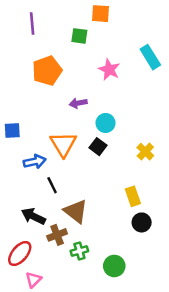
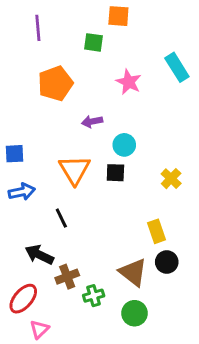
black square: (98, 147) -> (115, 173), turned -35
blue arrow: (35, 162) -> (22, 192), moved
brown triangle: (76, 211) -> (133, 272), moved

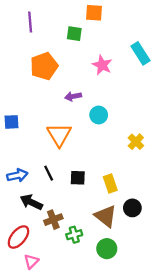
black square: (115, 173) -> (78, 178), moved
blue arrow: (22, 192) -> (17, 175), moved
yellow rectangle: (156, 231) -> (110, 184), moved

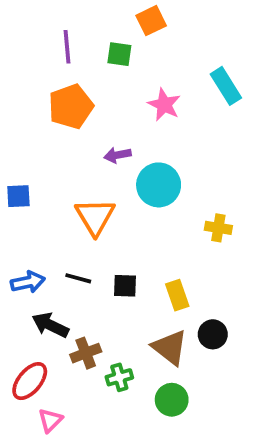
orange square: (94, 13) -> (151, 21), turned -30
purple line: (30, 22) -> (67, 47), moved
cyan circle: (99, 115) -> (159, 185), size x1.5
yellow cross: (136, 142) -> (218, 228), turned -35
black line: (49, 173) -> (78, 278), turned -49

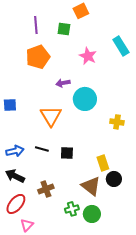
yellow rectangle: (177, 295) -> (103, 163), moved
black arrow: (50, 325) -> (15, 176), moved
green cross: (119, 377) -> (72, 209), moved

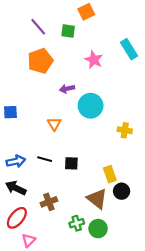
purple line: (36, 25) -> (38, 27), turned -36
orange triangle: (51, 116) -> (54, 124), size x0.6

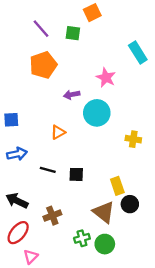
pink star: (94, 60) -> (106, 78), moved
orange triangle: (54, 124) -> (58, 132), turned 32
blue arrow: (16, 161) -> (17, 154), moved

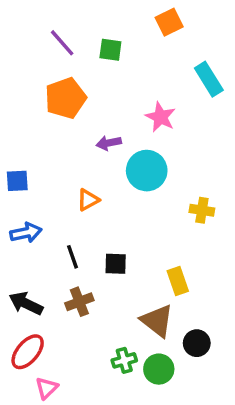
orange square: (92, 13) -> (169, 22), moved
black line: (48, 170) -> (72, 257), turned 56
black circle: (130, 204) -> (197, 343), moved
brown cross: (52, 216) -> (79, 302), moved

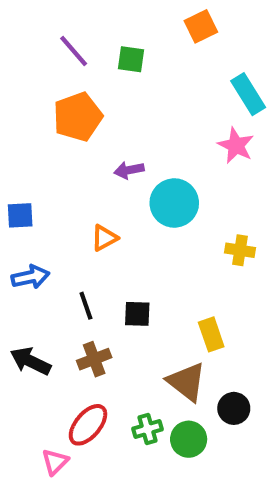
pink star: (160, 117) -> (236, 145), moved
red ellipse: (28, 352) -> (88, 425), moved

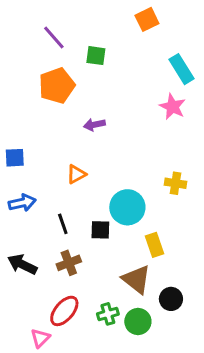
green square: (131, 59) -> (96, 56), moved
cyan circle: (174, 203) -> (127, 207), moved

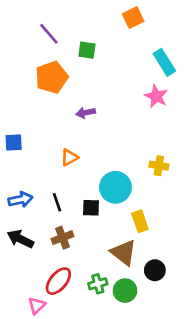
blue arrow: (22, 203) -> (20, 200), moved

